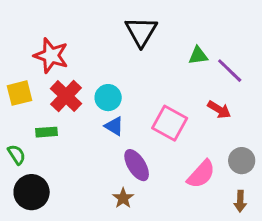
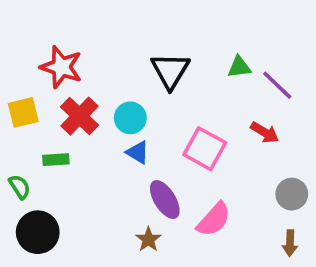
black triangle: (141, 32) -> (170, 71), moved
pink semicircle: (201, 174) -> (214, 219), moved

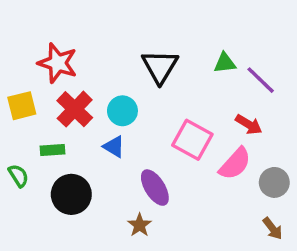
blue triangle: (138, 152) -> (114, 147), moved
pink semicircle: (214, 219) -> (235, 164), moved
black circle: (38, 232) -> (71, 194), moved
brown arrow: (290, 243) -> (273, 228), turned -40

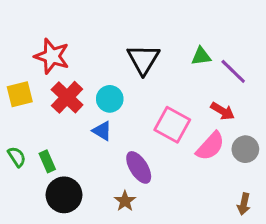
green rectangle: (53, 150) -> (47, 161), moved, turned 70
gray circle: (274, 182) -> (245, 149), moved
black circle: (71, 194) -> (64, 195), moved
brown arrow: (273, 228) -> (244, 204), turned 50

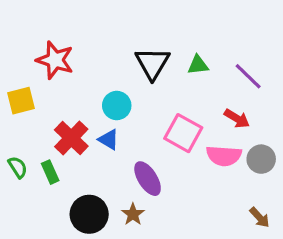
green triangle: (201, 56) -> (198, 65), moved
red cross: (67, 97) -> (71, 138), moved
pink semicircle: (210, 146) -> (224, 156), turned 52
black circle: (64, 195) -> (89, 214), moved
brown arrow: (244, 204) -> (260, 218), turned -55

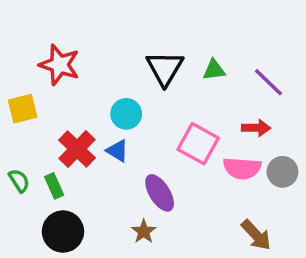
red arrow: (237, 118) -> (256, 128), turned -30
black circle: (89, 214) -> (63, 232), moved
brown arrow: (260, 218) -> (256, 235), moved, size x1.4

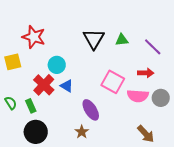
cyan circle: (126, 114) -> (57, 65), moved

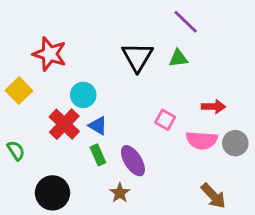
purple line: (153, 47) -> (186, 22), moved
yellow square: (13, 62) -> (19, 91), turned -30
pink square: (113, 82) -> (165, 120), size x0.6
green rectangle: (31, 106) -> (98, 155), moved

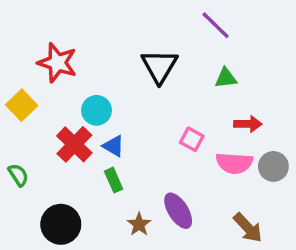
green triangle: (178, 58) -> (226, 78), moved
purple ellipse: (133, 161) -> (178, 211), moved

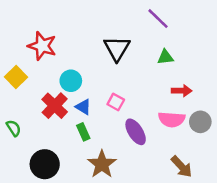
pink square: (192, 139) -> (116, 102), moved
purple ellipse: (178, 211) -> (136, 132), moved
brown star: (139, 224) -> (102, 164), size x1.6

